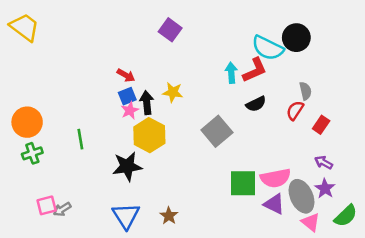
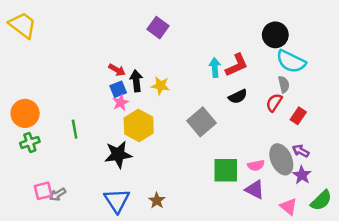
cyan semicircle: (268, 48) -> (291, 61), moved
black arrow: (147, 103) -> (136, 81), moved
pink semicircle: (275, 178) -> (256, 165), size x0.6
gray ellipse: (302, 196) -> (281, 159), moved

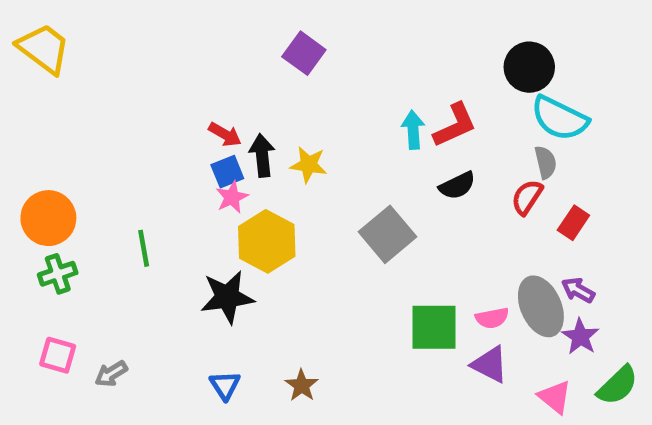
pink square: (43, 191) -> (58, 355), moved, turned 30
blue triangle: (117, 200) -> (225, 385), size x0.6

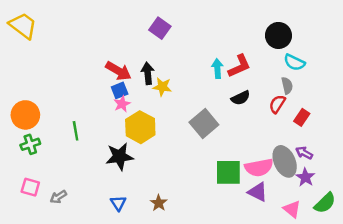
cyan semicircle: (559, 118) -> (294, 62), size x0.7
red arrow: (225, 134) -> (118, 71), size x1.5
black arrow: (262, 155) -> (148, 73), moved
pink semicircle: (492, 318) -> (259, 168), size x1.6

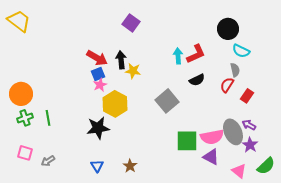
green line: (76, 131) -> (48, 118), moved

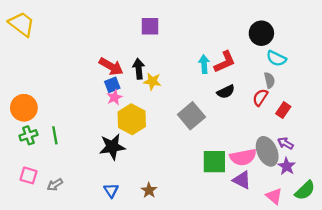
purple square: (131, 23) -> (150, 26), turned -36

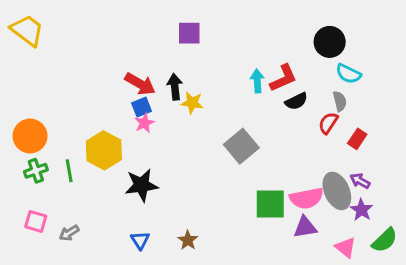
black semicircle: (226, 92) -> (296, 101), moved
yellow hexagon: (132, 119) -> (104, 150), moved
purple triangle: (242, 180) -> (305, 227), turned -36

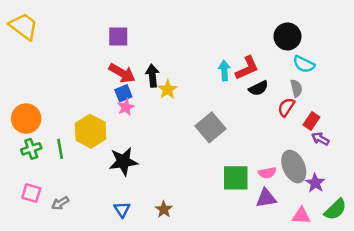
purple square: (189, 33) -> (118, 36), moved
yellow star: (192, 103) -> (168, 90), turned 30
purple arrow: (360, 181) -> (320, 139), moved
pink semicircle: (306, 198) -> (267, 173), size x0.6
pink triangle: (346, 247) -> (301, 216), turned -36

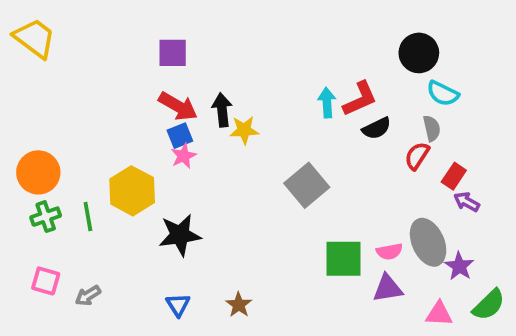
yellow star: (168, 90) -> (244, 130), turned 30

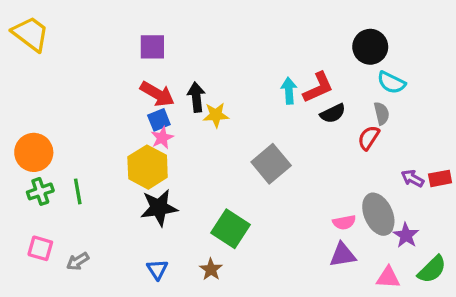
red rectangle: (454, 176) -> (440, 178), moved, turned 45
yellow hexagon: (132, 191) -> (148, 167), moved
green square: (343, 259) -> (230, 229), moved, turned 33

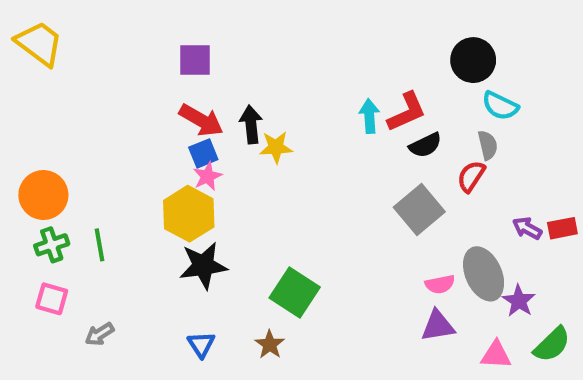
gray square: (271, 164) -> (419, 210), moved
pink square: (40, 248) -> (52, 299), moved

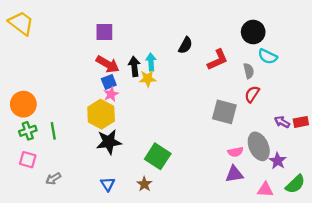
cyan arrow: (369, 116) -> (151, 62), moved
black semicircle: (425, 145) -> (185, 45), moved, turned -35
gray semicircle: (488, 145) -> (249, 71), moved
gray square: (419, 210) -> (224, 112), turned -35

